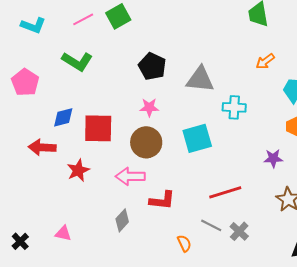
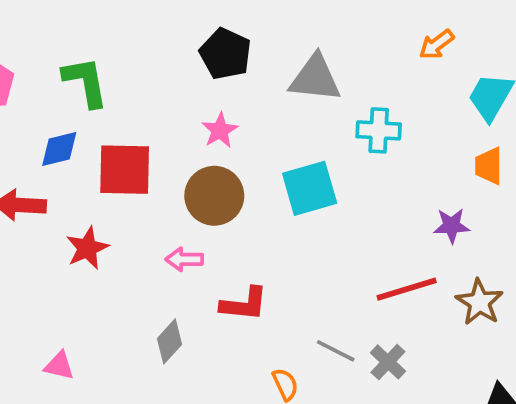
green L-shape: (77, 61) -> (85, 82), moved, turned -132
pink star: (149, 107) -> (220, 130), turned -30
pink arrow: (130, 176) -> (184, 259), size x0.7
red line: (225, 192) -> (407, 289), moved

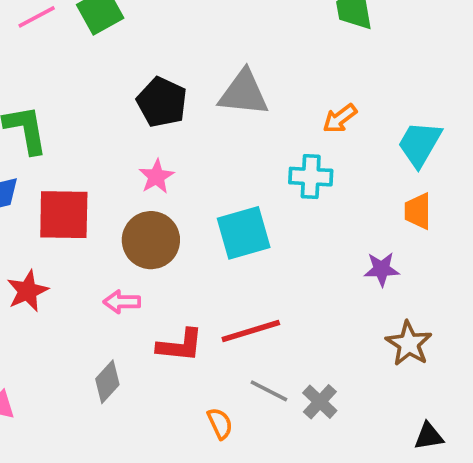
orange arrow: (437, 44) -> (340, 118), moved
gray triangle: (315, 78) -> (244, 93), moved
red line: (407, 289) -> (251, 331), moved

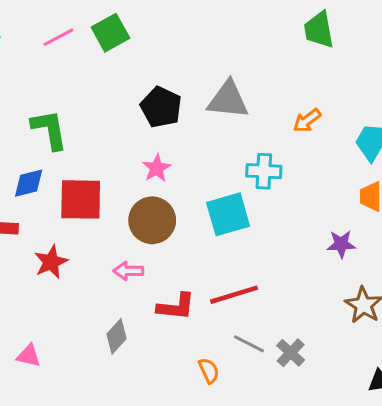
cyan cross: (311, 177) -> (264, 171), moved

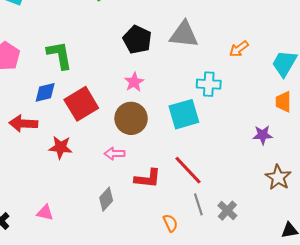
red square: (81, 199) -> (81, 104), turned -32
red star: (51, 262) -> (61, 147), turned 30
red line: (234, 295) -> (188, 170), turned 64
gray line: (249, 344) -> (198, 204), turned 45

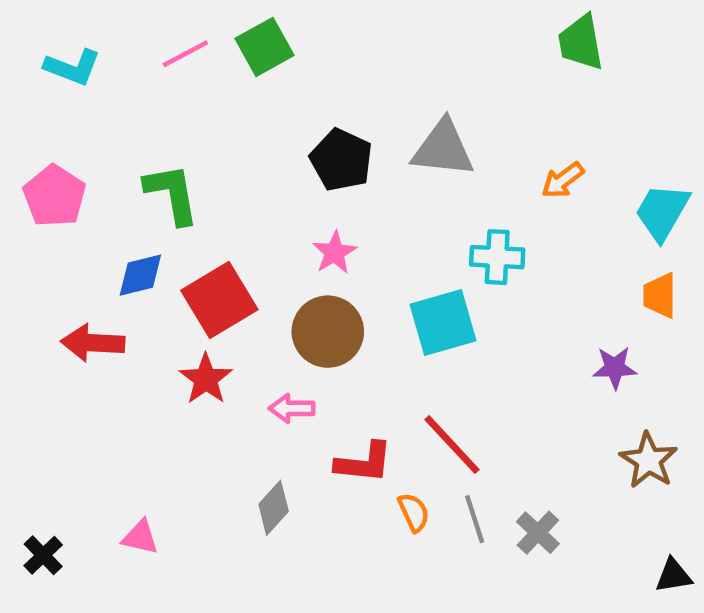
red star: (61, 147) -> (206, 379), moved, turned 30
orange semicircle: (170, 223) -> (414, 512), moved

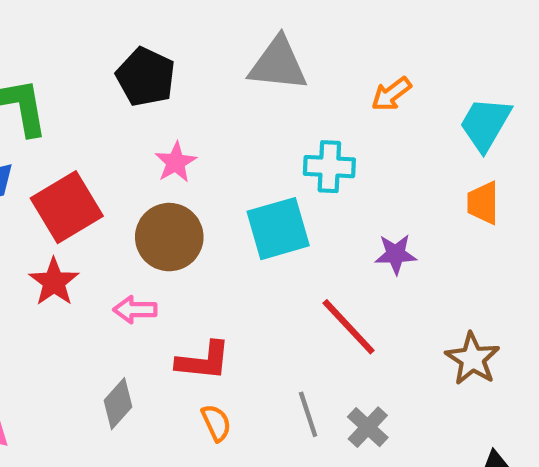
black pentagon: (341, 160) -> (146, 77), moved
purple star: (615, 368) -> (396, 254), moved
red line: (452, 445) -> (349, 327), moved
orange semicircle: (414, 512) -> (216, 423), moved

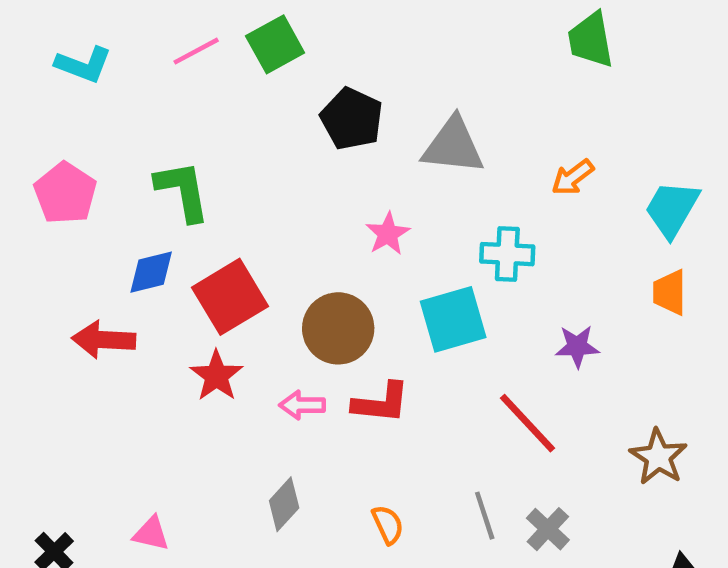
black pentagon: (146, 77) -> (352, 119), moved
pink star: (176, 162) -> (388, 234), moved
red L-shape: (203, 361) -> (381, 403), moved

